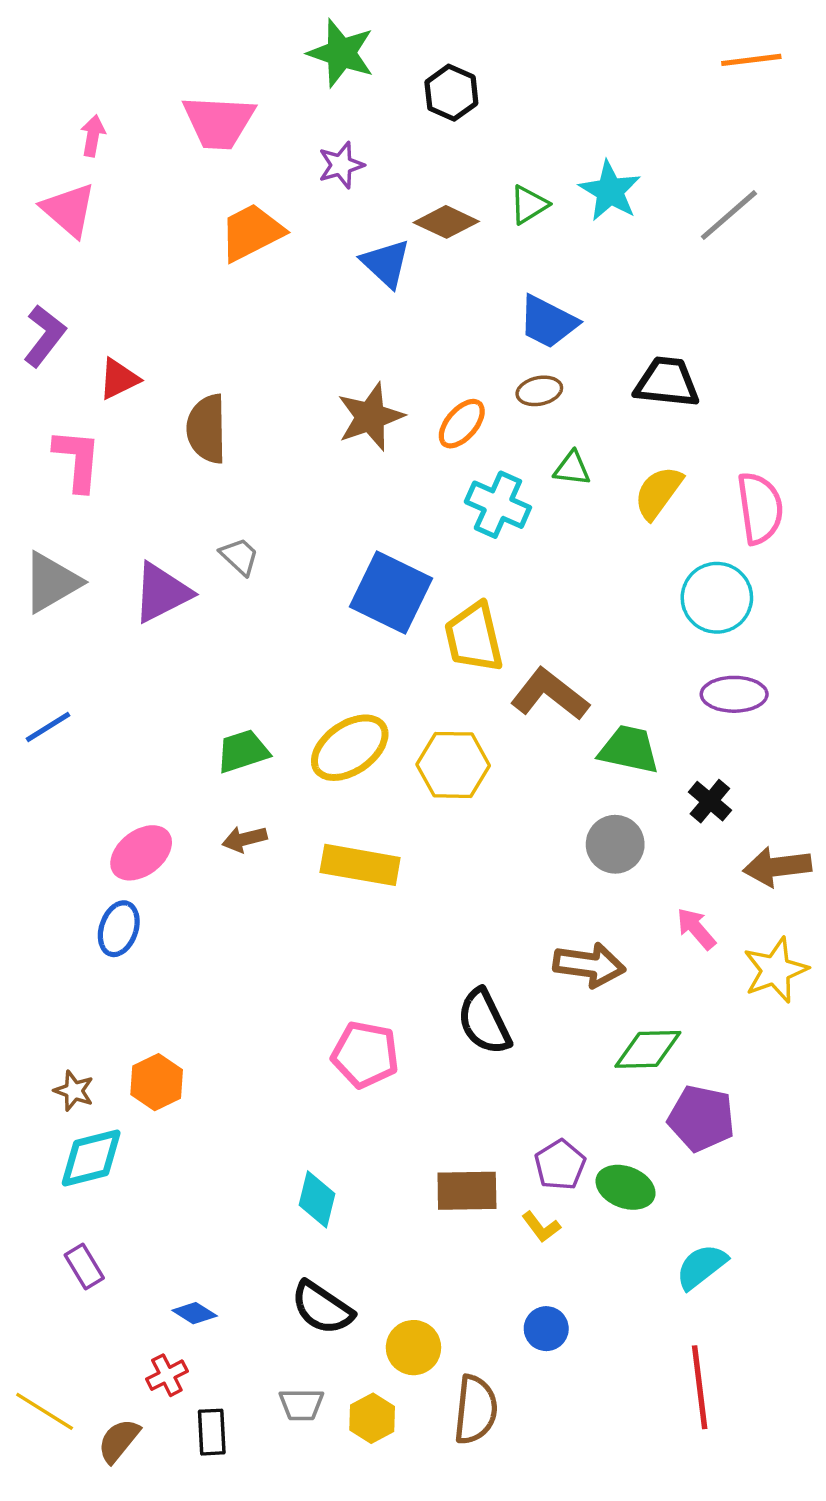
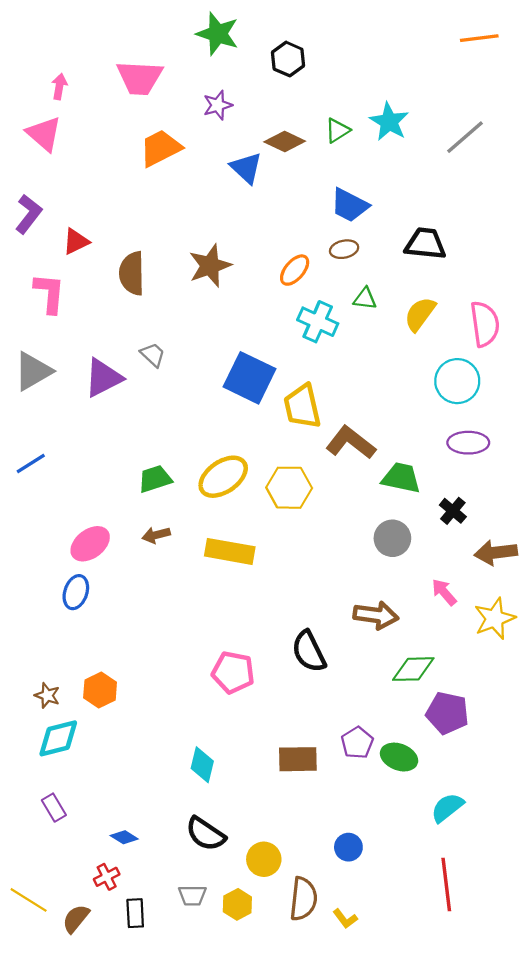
brown star: (370, 417) -> (210, 266), moved
yellow L-shape: (541, 1227) -> (345, 919), moved

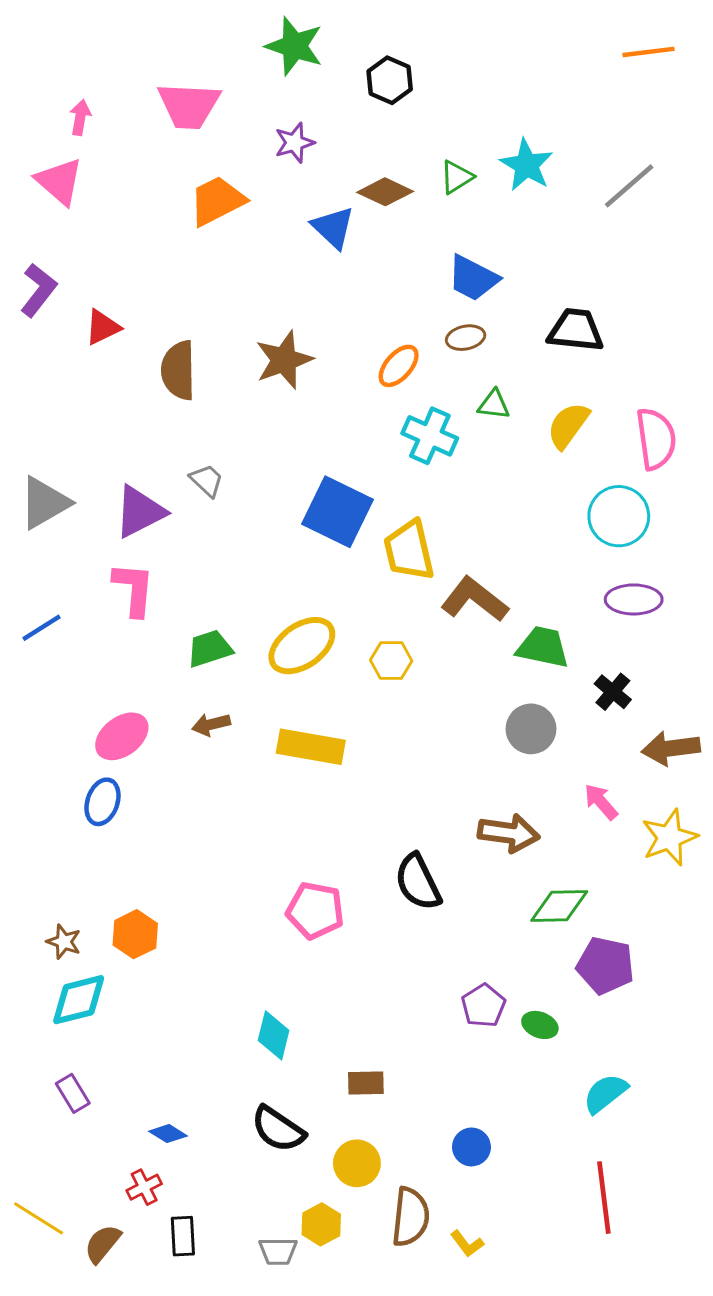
pink L-shape: (49, 293) -> (134, 589), moved
yellow hexagon: (289, 488) -> (391, 660), size x0.7
green ellipse: (399, 757) -> (540, 1025), size x0.7
brown rectangle: (298, 759) -> (366, 1083), moved, size x0.7
gray trapezoid: (192, 896) -> (278, 1251), moved

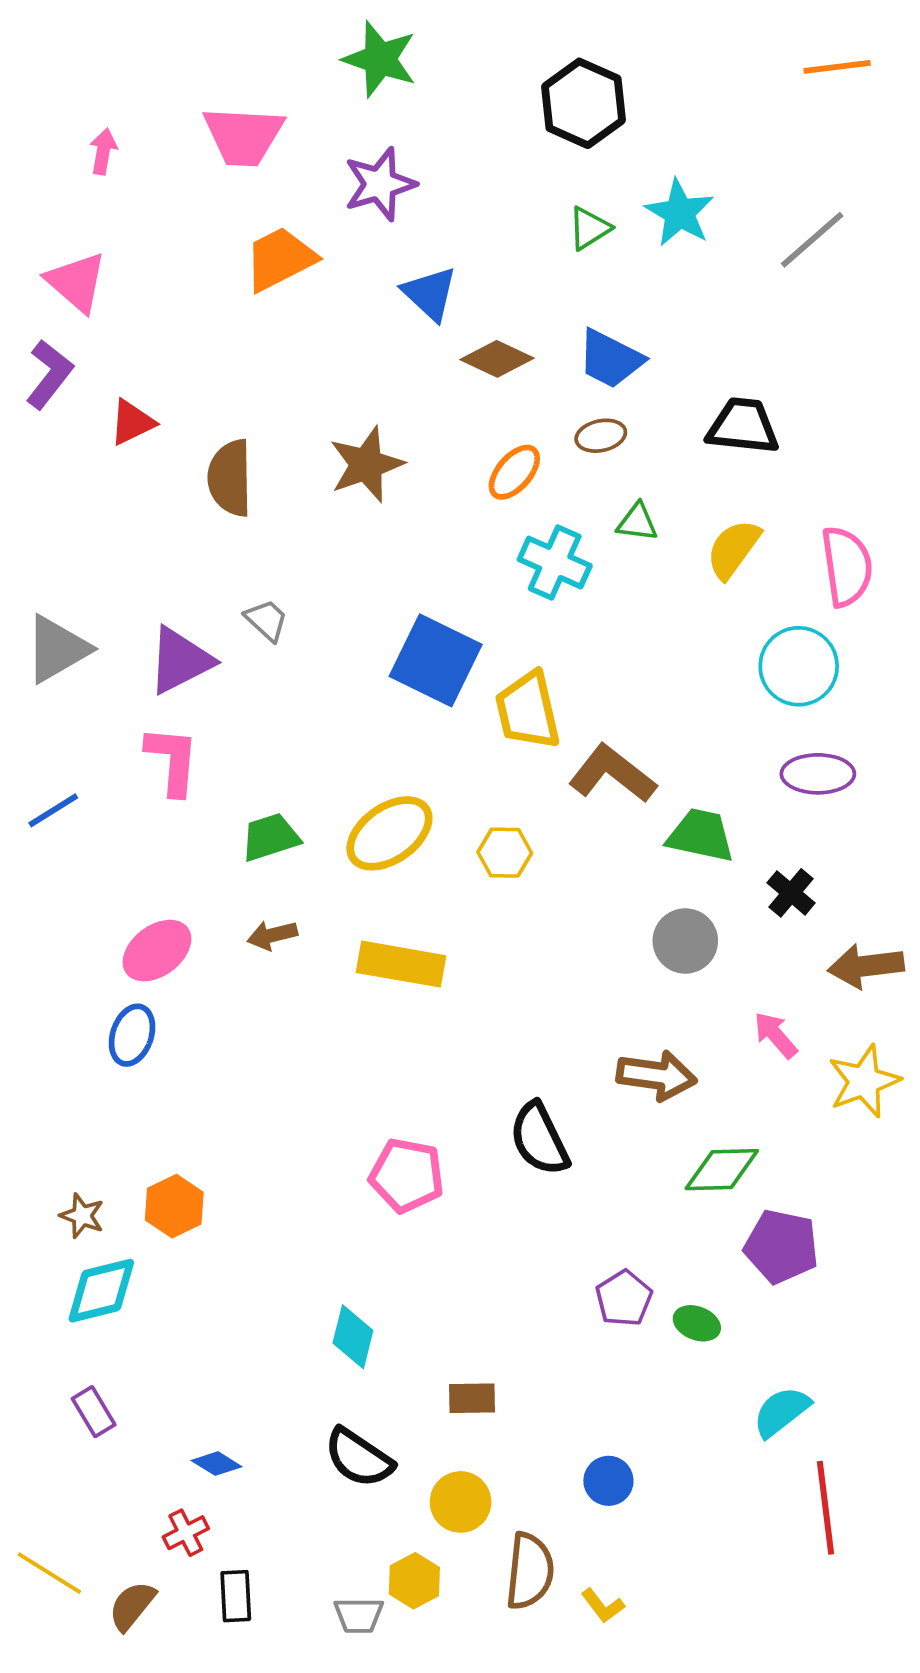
black hexagon: (390, 80) -> (583, 103), moved, size x1.4
purple star: (294, 143) -> (380, 184), size x1.4
pink triangle: (59, 181) -> (76, 282), moved
brown diamond: (385, 192) -> (497, 359), moved
red line: (604, 1198) -> (826, 1508), moved

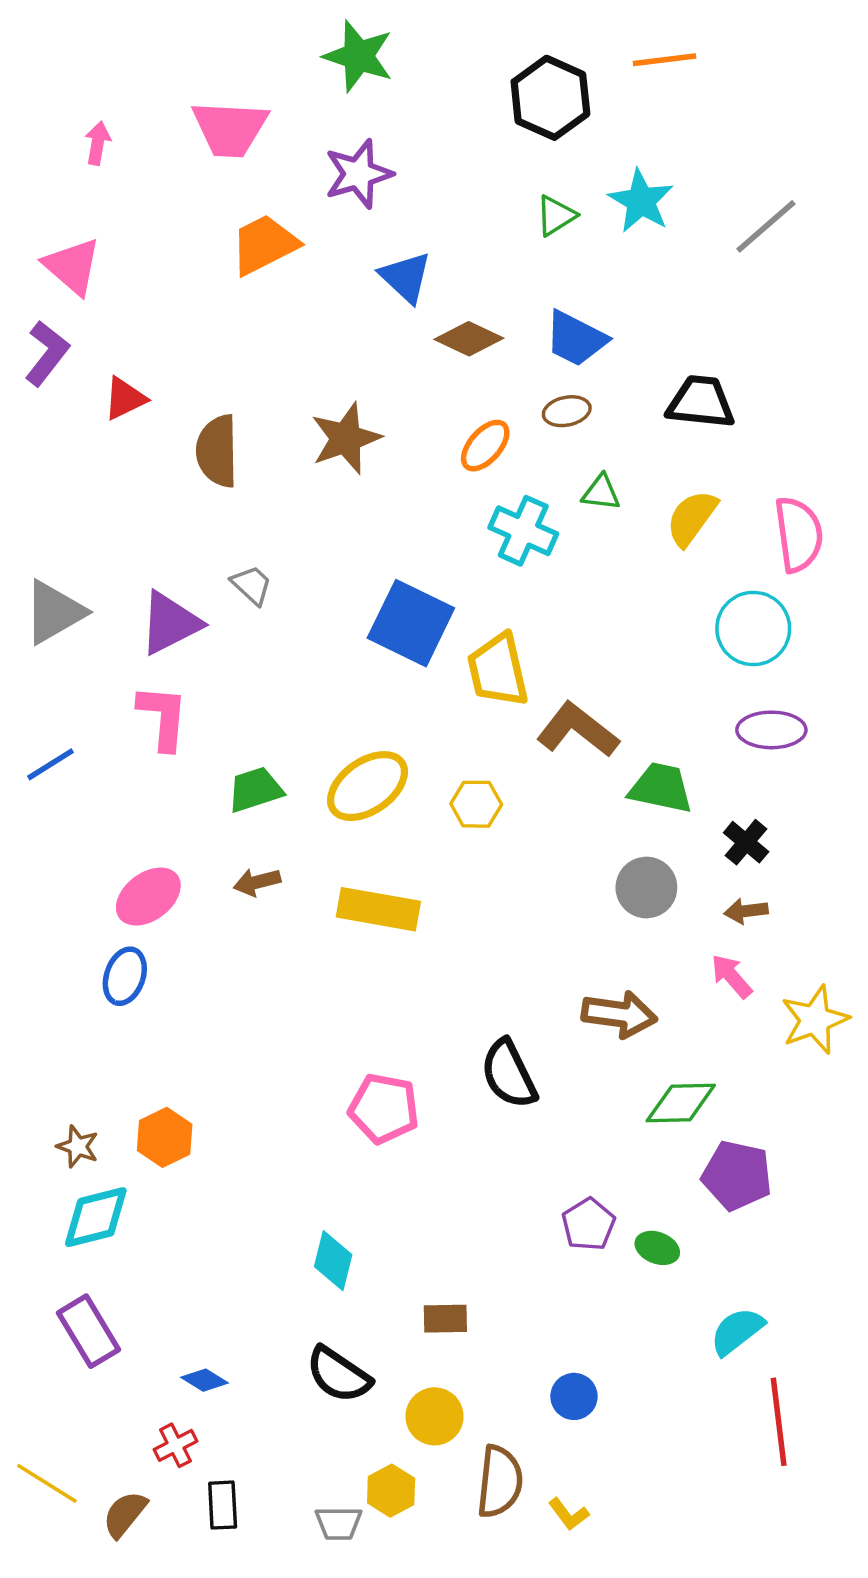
orange line: (837, 67) -> (665, 60), moved
brown arrow: (866, 966) -> (746, 911), moved, size x0.6
purple rectangle: (94, 1412) -> (89, 1331), size x1.5

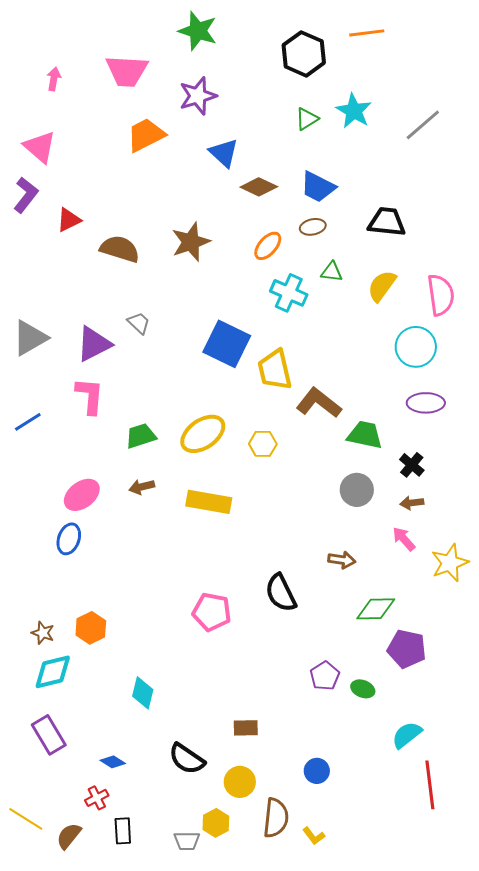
brown semicircle: (217, 451) -> (120, 249), turned 108
brown arrow: (619, 1014) -> (342, 560), size x0.7
cyan diamond: (333, 1261) -> (143, 693), moved

